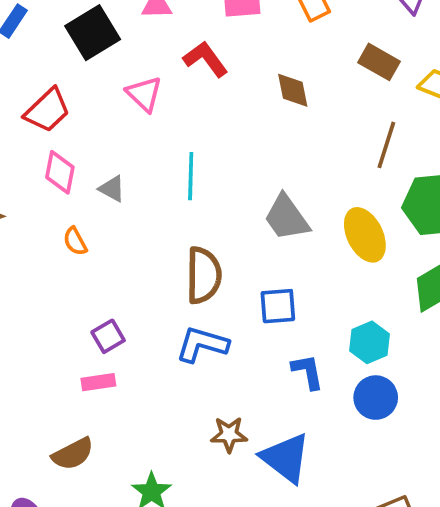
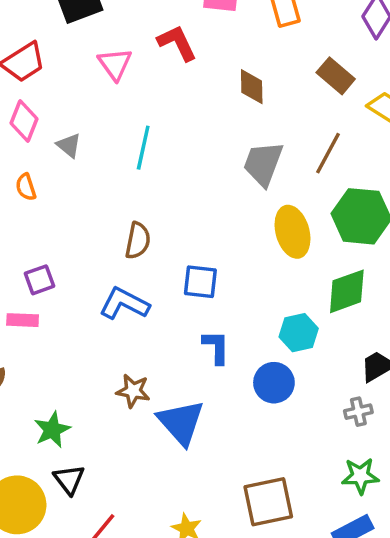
gray trapezoid: (287, 218) -> (263, 164), moved, turned 45
brown semicircle: (204, 275) -> (138, 241), size x0.7
cyan hexagon: (369, 342) -> (299, 333), moved

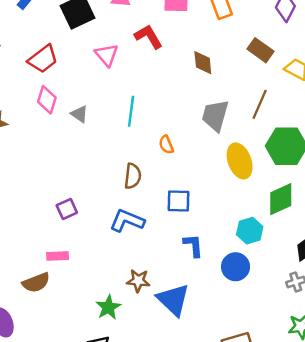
orange semicircle: (26, 187) -> (166, 145), moved
pink rectangle: (23, 320) -> (58, 256), moved
green star: (52, 430) -> (108, 307), moved

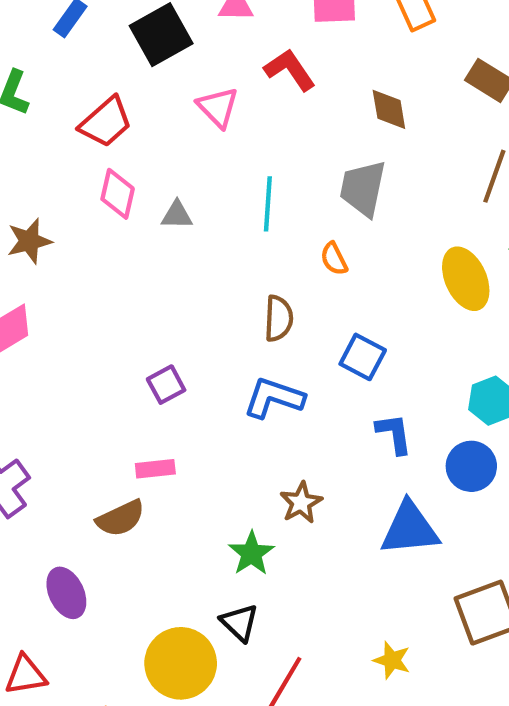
gray triangle: (79, 114) -> (177, 215), turned -30
gray trapezoid: (215, 115) -> (363, 188), moved
blue square: (179, 201) -> (363, 357), turned 30
brown star: (138, 281) -> (301, 503), turned -30
blue triangle: (173, 300) -> (410, 529), moved, turned -45

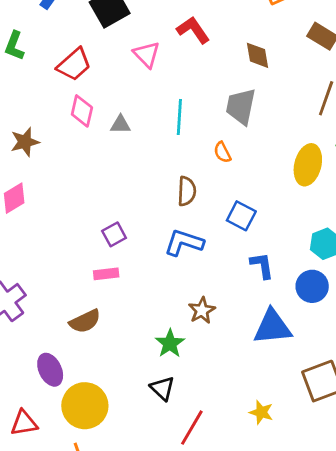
yellow ellipse: (466, 279) -> (308, 165), turned 39
pink rectangle: (155, 469) -> (106, 274), moved
yellow circle: (181, 663) -> (85, 406), moved

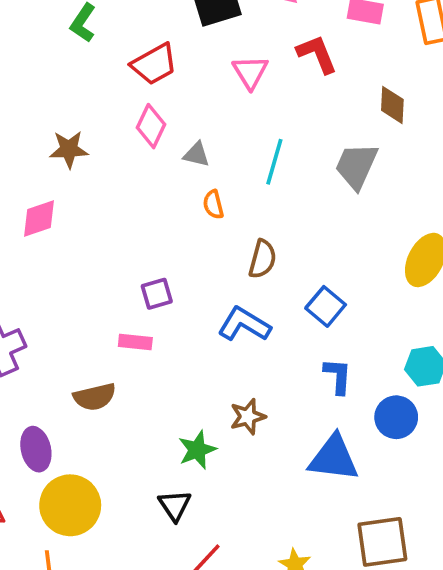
orange semicircle: (222, 152) -> (213, 204), moved

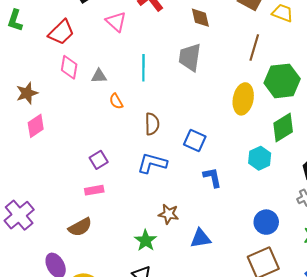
pink diamond: (39, 218) -> (36, 126), moved
brown star: (248, 417) -> (169, 214), turned -30
blue circle: (396, 417) -> (266, 222), moved
blue triangle: (334, 458) -> (200, 238), moved, size x0.7

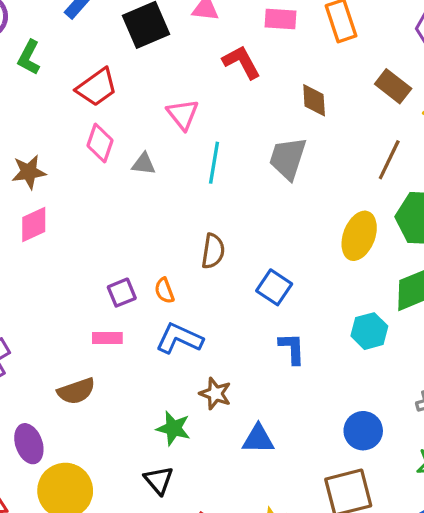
pink triangle: (116, 22) -> (183, 114), moved
orange semicircle: (116, 101) -> (164, 291), moved
blue L-shape: (152, 163) -> (179, 338), moved
green star: (146, 241) -> (173, 428), turned -30

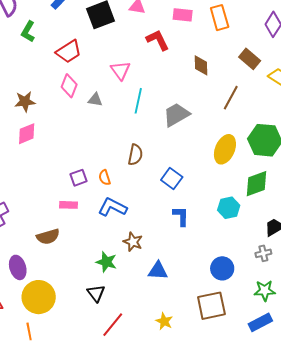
gray trapezoid: (288, 158) -> (176, 115), moved, turned 40
brown line: (389, 160) -> (231, 98), moved

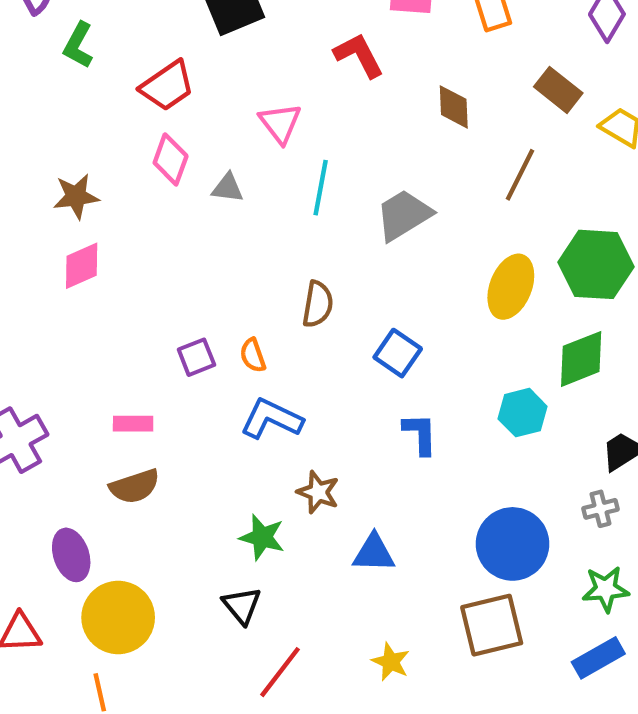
pink rectangle: (68, 205) -> (133, 424), moved
blue circle: (222, 268) -> (513, 544), size x1.4

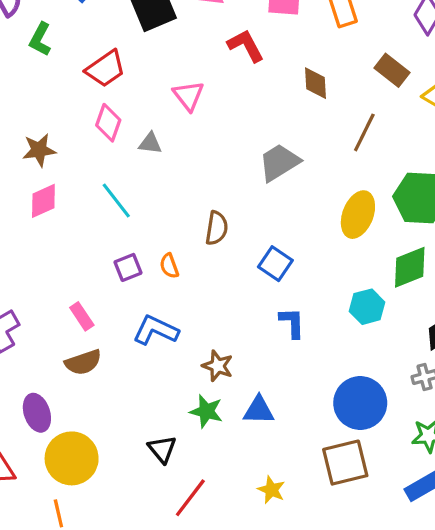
cyan line: (321, 188) -> (116, 201), moved, turned -48
blue L-shape: (272, 419) -> (156, 330), moved
pink rectangle: (133, 424) -> (82, 316), turned 56
green star: (262, 537) -> (206, 411), moved

